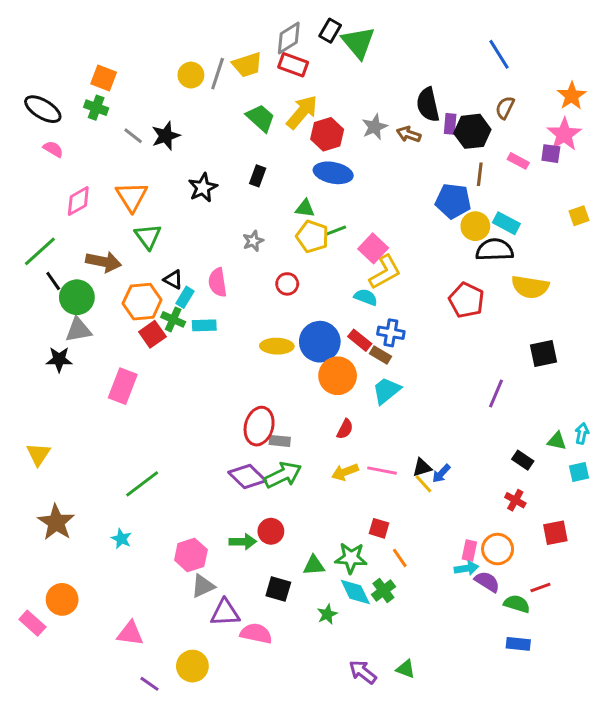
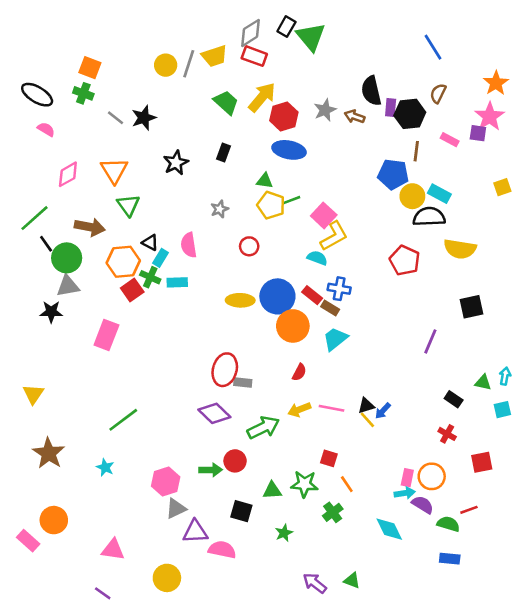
green arrow: (283, 475) -> (263, 428), moved
cyan diamond: (355, 592) -> (389, 529), moved
purple line: (149, 684) -> (103, 593), moved

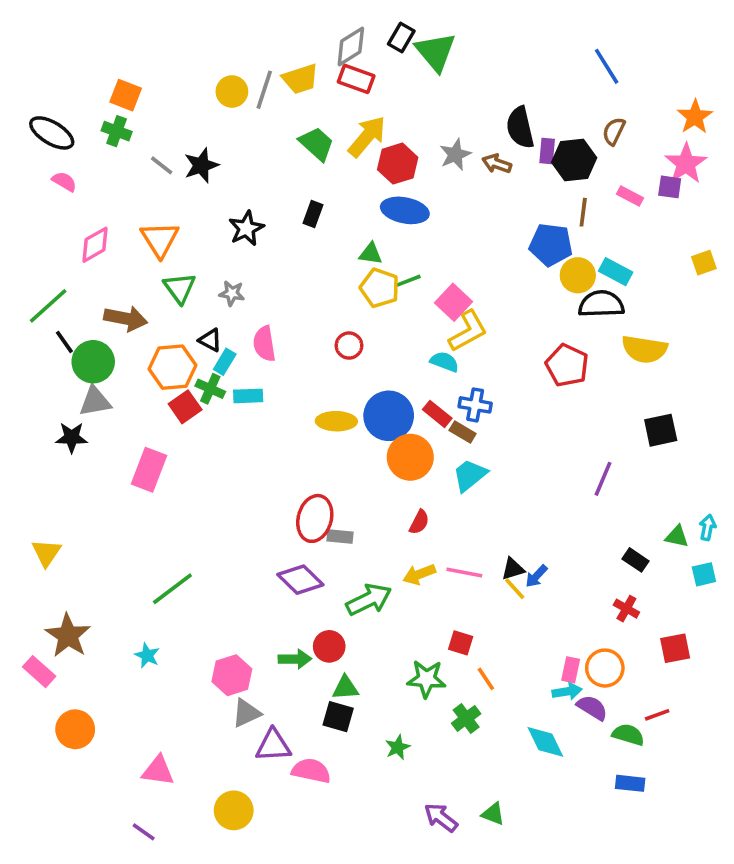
gray star: (220, 209) -> (232, 293), moved, turned 30
green triangle: (272, 491) -> (345, 688), moved
pink rectangle: (28, 541) -> (39, 672), moved

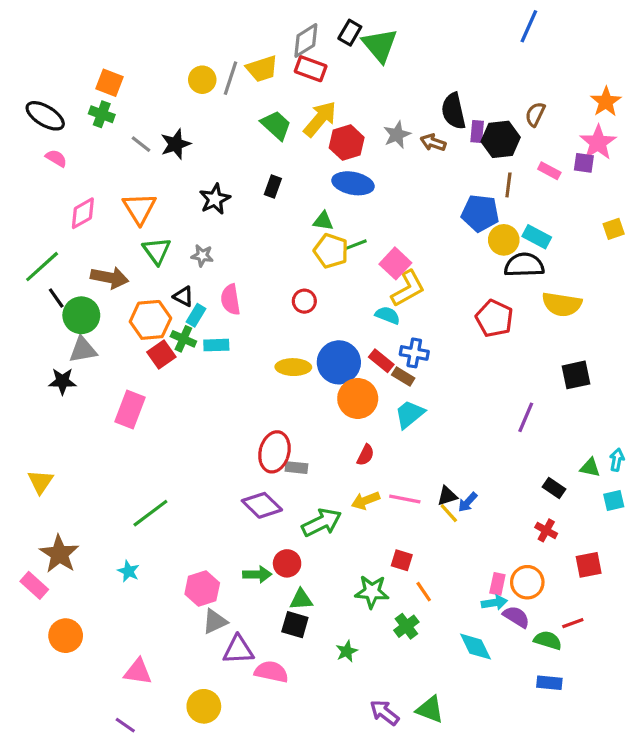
blue line: (607, 66) -> (529, 26), moved, turned 56
green triangle: (493, 814) -> (430, 709), size x1.4

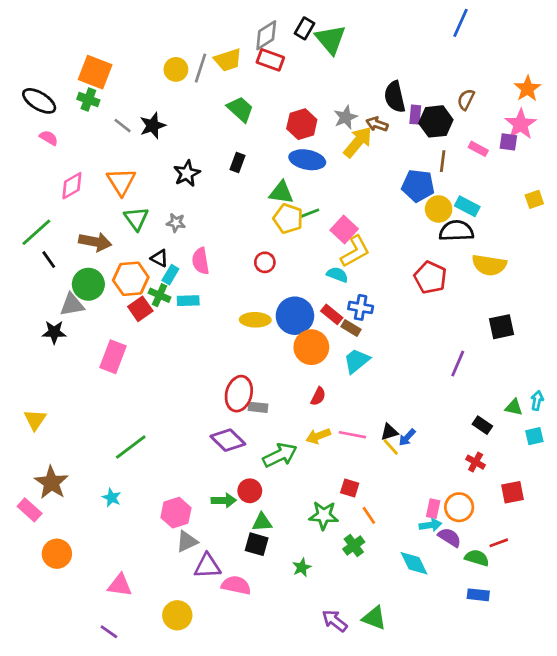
orange square: (110, 83) -> (95, 72), size x1.4
yellow arrow: (320, 119) -> (358, 142), moved
green triangle: (323, 221) -> (281, 193), size x1.4
green circle: (81, 315) -> (88, 284), moved

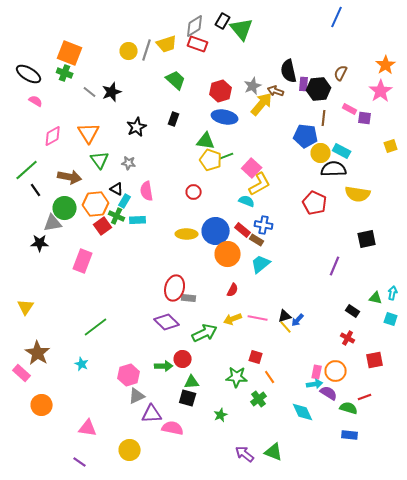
purple square: (508, 142) -> (365, 118), moved
cyan square: (534, 436) -> (391, 319), turned 32

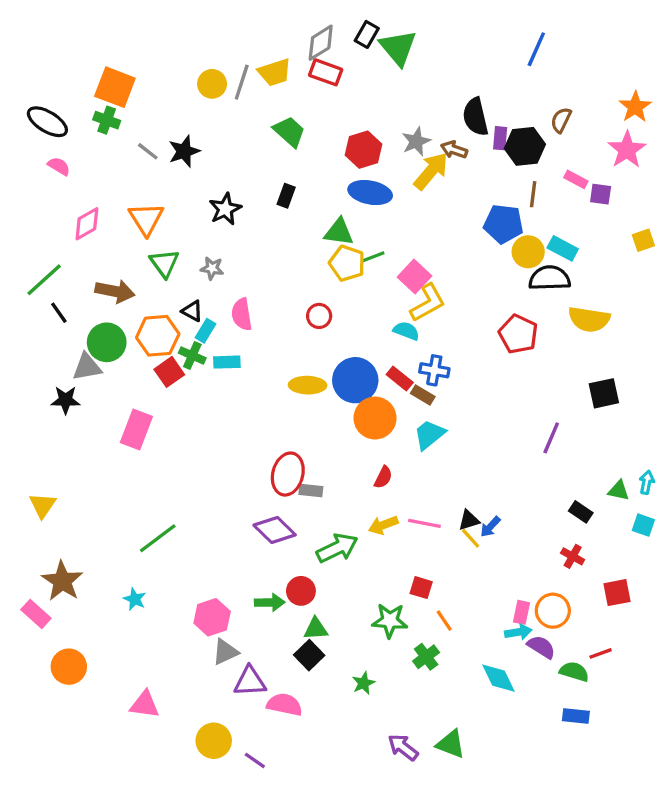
blue line: (337, 17) -> (536, 49), moved
black square: (188, 398) -> (309, 655), turned 30
purple line: (80, 462) -> (255, 760), moved

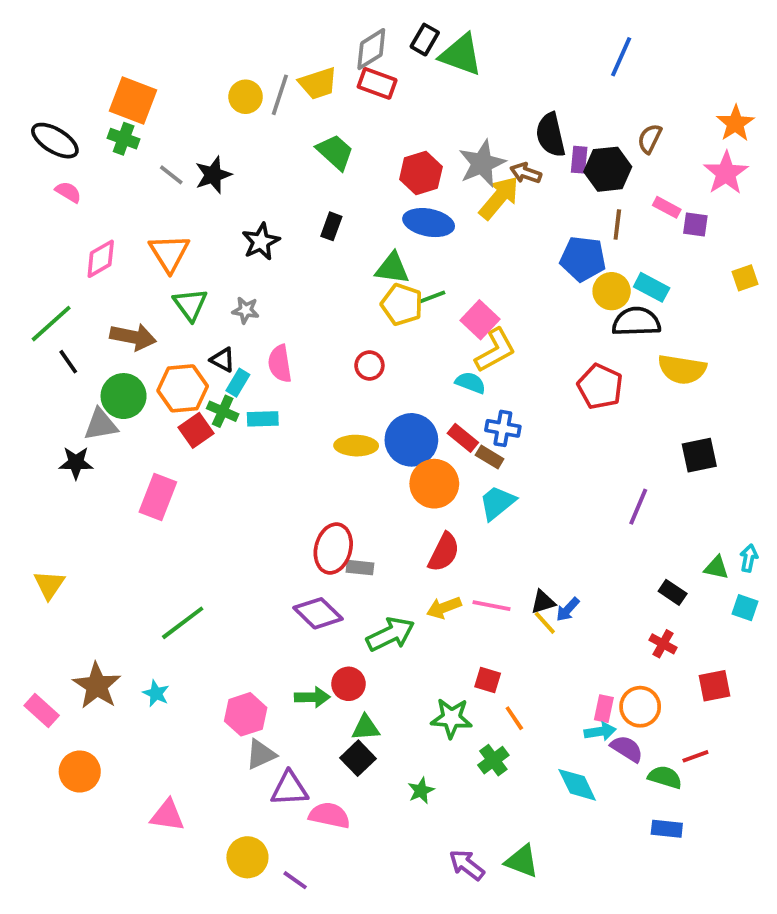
green triangle: (398, 48) -> (461, 55), turned -30
gray star: (416, 141) -> (482, 163), size x1.4
red semicircle: (383, 477) -> (444, 552), size x1.5
brown star: (62, 581) -> (97, 686), moved

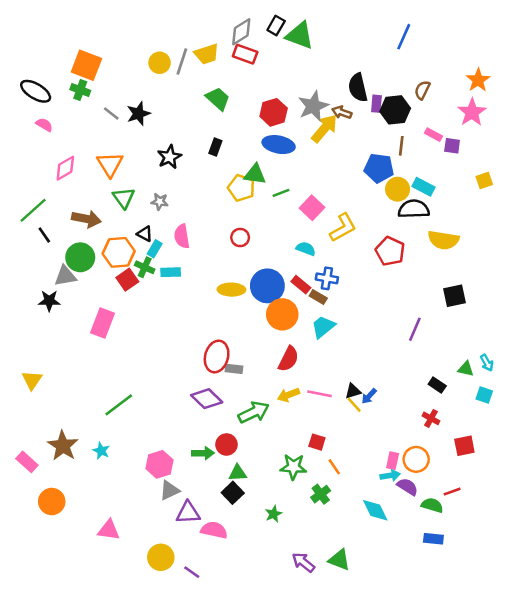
yellow pentagon: (402, 305) -> (241, 188), moved
yellow L-shape: (495, 350) -> (343, 228), moved
cyan arrow: (749, 558) -> (487, 363), turned 140

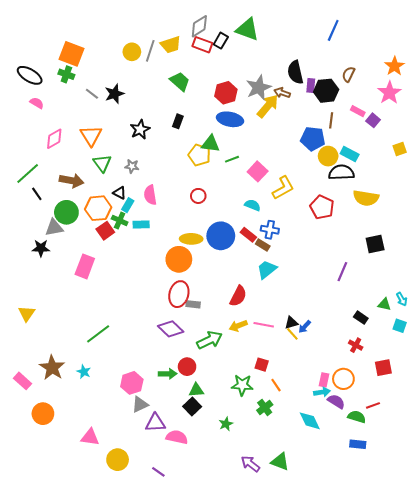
black rectangle: (276, 26) -> (221, 41), moved
purple square: (452, 146) -> (373, 120), turned 32
orange circle: (282, 314) -> (179, 259), moved
yellow circle: (161, 557) -> (118, 460), moved

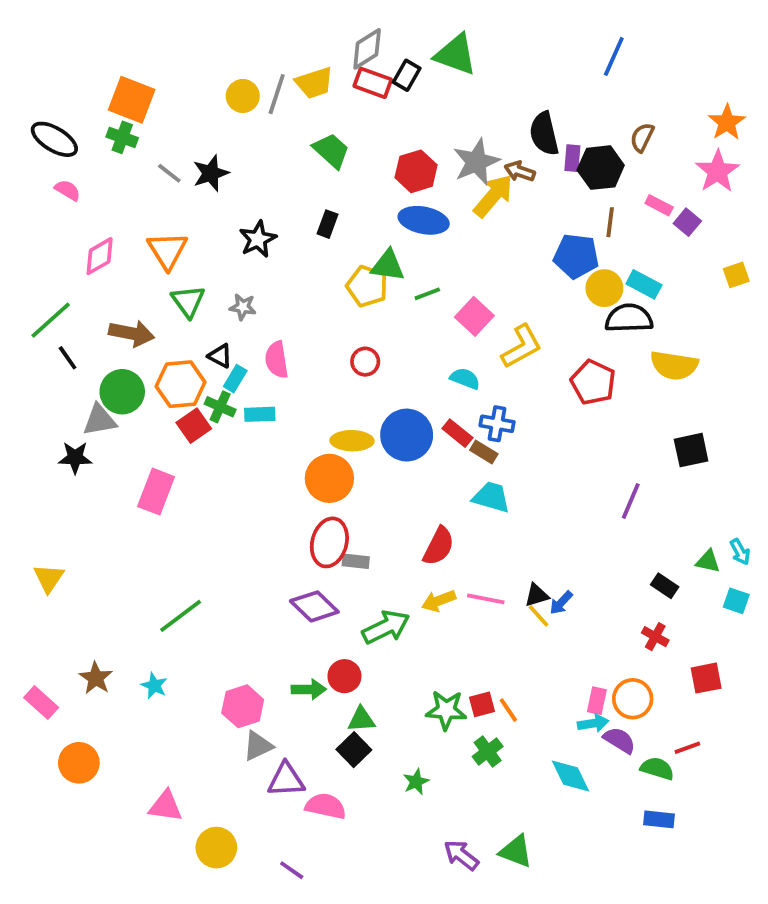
cyan trapezoid: (267, 270) -> (491, 497), turned 55
red square: (262, 365) -> (482, 704), moved, turned -32
brown star: (52, 368) -> (96, 678), size x0.7

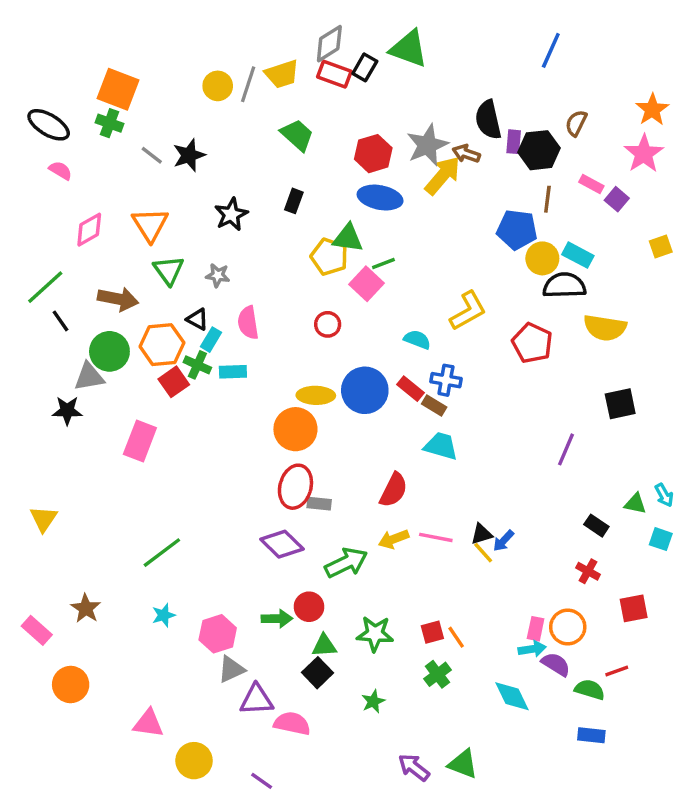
pink square: (474, 316) -> (366, 284), moved
cyan star: (154, 686) -> (164, 615), moved, turned 30
green star: (446, 710) -> (375, 634), moved

